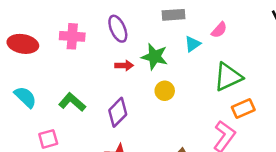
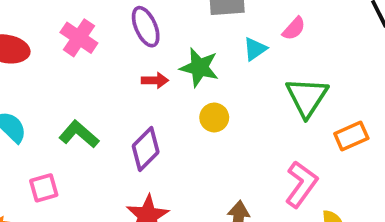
pink cross: (72, 36) -> (79, 38), turned 30
green triangle: (228, 77) -> (307, 97), turned -32
orange rectangle: (243, 109) -> (351, 136), moved

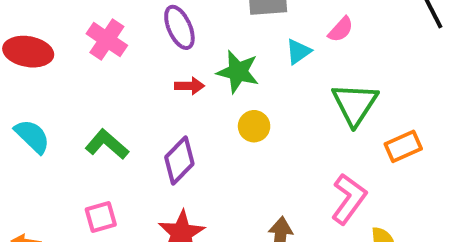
pink square: (44, 188) -> (101, 217), moved

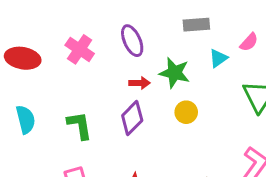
cyan semicircle: (32, 136) -> (26, 119), turned 32
green L-shape: (107, 144) -> (80, 125), turned 40
purple diamond: (179, 161) -> (132, 118), moved

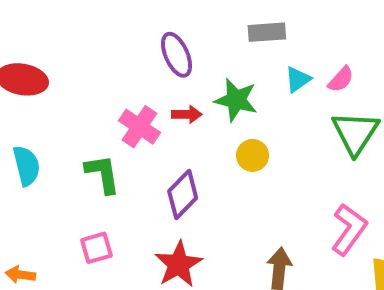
pink semicircle: (249, 42) -> (341, 79), moved
pink cross: (80, 49) -> (140, 127), moved
purple diamond: (132, 118) -> (183, 194), moved

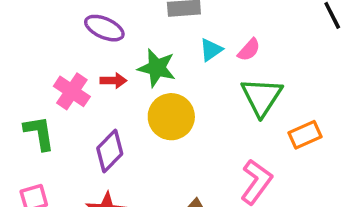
purple ellipse: (177, 55) -> (104, 28), turned -42
yellow circle: (253, 155) -> (171, 117), size x1.6

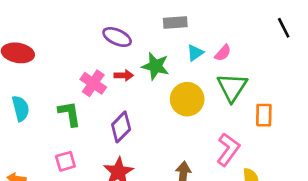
yellow circle: (171, 117) -> (187, 99), moved
orange rectangle: (305, 135) -> (264, 115), turned -65

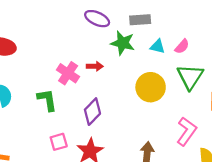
purple ellipse: (117, 37) -> (97, 19), moved
cyan triangle: (195, 53) -> (158, 46), turned 49
green star: (155, 66) -> (123, 43), moved
pink square: (65, 161) -> (59, 142), moved

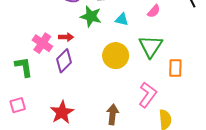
pink semicircle: (182, 46) -> (154, 11), moved
purple diamond: (92, 112) -> (64, 61), moved
pink square: (59, 142) -> (18, 105), moved

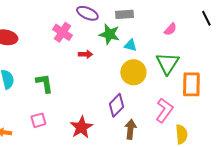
cyan triangle: (122, 19) -> (130, 45), moved
pink cross: (42, 43) -> (62, 32), moved
purple diamond: (64, 61) -> (116, 105), moved
orange rectangle: (175, 68) -> (191, 84), size x1.4

